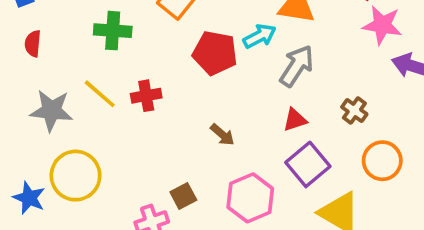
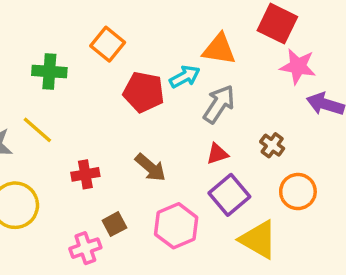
red cross: (146, 96) -> (85, 174), moved
brown arrow: (222, 135) -> (150, 168), size x1.4

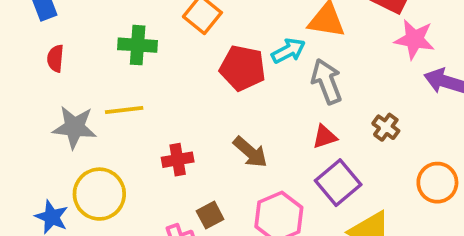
gray arrow: (219, 104) -> (327, 81), turned -54
yellow line: (37, 130) -> (124, 110), turned -48
orange circle: (298, 192) -> (437, 183), moved

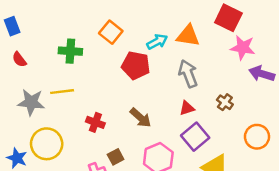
cyan arrow: (288, 51) -> (157, 42), moved
red semicircle: (55, 58) -> (19, 59), turned -42
red cross: (178, 160) -> (95, 122), turned 30

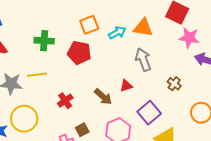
orange square: (111, 32) -> (89, 25), moved, turned 30
red pentagon: (136, 65) -> (79, 53), moved
red triangle: (187, 108) -> (126, 86), moved
red cross: (95, 122) -> (65, 101), turned 35

